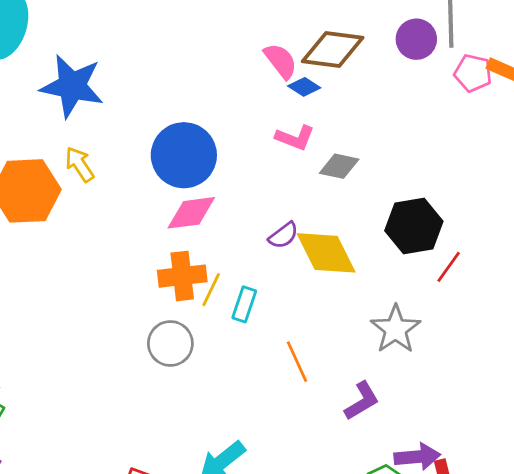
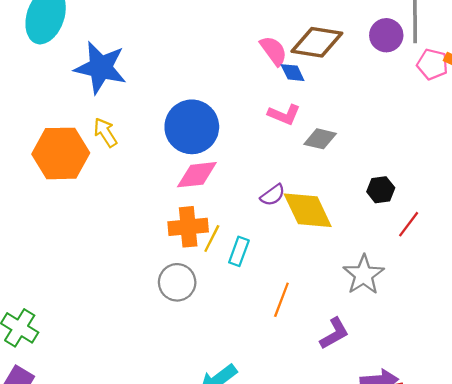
blue diamond: (304, 87) -> (293, 73), turned 30
black hexagon: (414, 226) -> (381, 190), size x0.6
orange line: (297, 362) -> (281, 300), turned 44

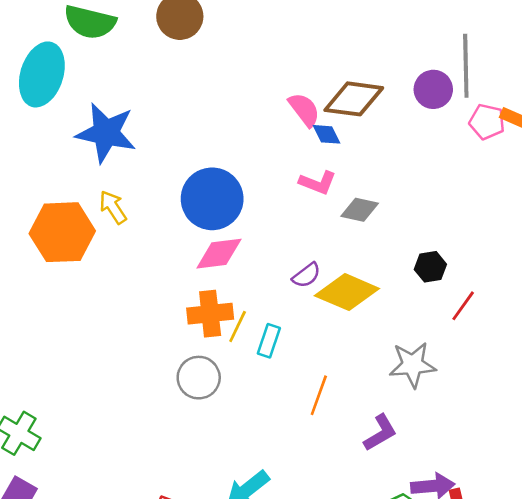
yellow diamond: (308, 210) -> (347, 292), turned -40
gray star: (364, 275) -> (413, 365), turned 30

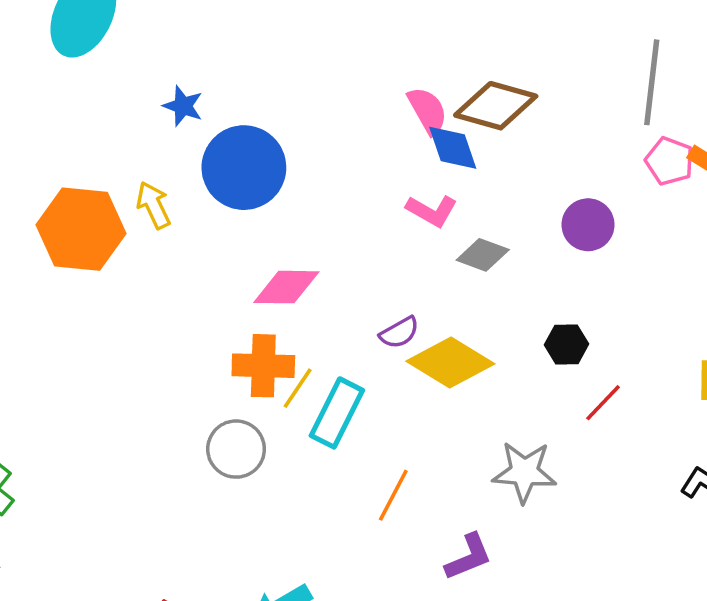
purple circle: (433, 89) -> (588, 225), moved
blue star: (106, 133) -> (183, 106), moved, size x0.5
blue diamond: (327, 134) -> (453, 148), size x1.4
blue circle: (212, 199) -> (244, 168), moved
cyan rectangle: (269, 341) -> (337, 413), size x1.5

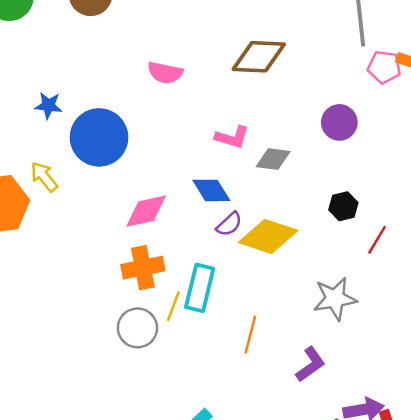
pink semicircle: (428, 111) -> (165, 73), moved, turned 144
blue diamond: (453, 148) -> (211, 190), moved
yellow line: (298, 388) -> (173, 306), moved

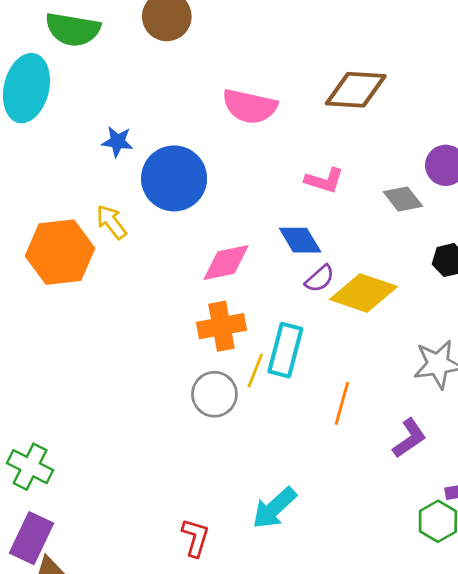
pink semicircle: (165, 73) -> (250, 106), size x1.4
gray diamond: (273, 159) -> (403, 199), moved, turned 44

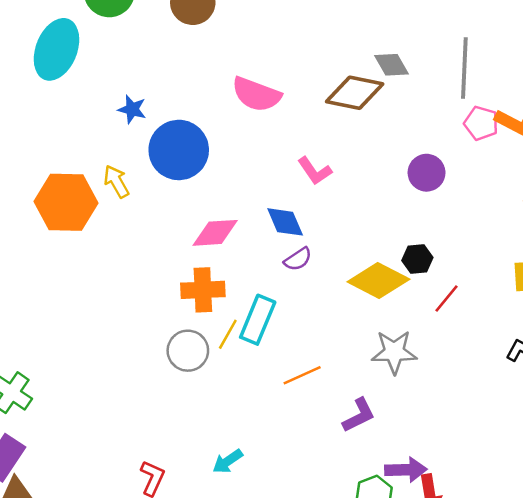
pink L-shape: (324, 180) -> (315, 171), turned 30
gray diamond: (403, 199) -> (392, 65), moved
yellow diamond: (363, 293) -> (378, 281), moved
orange line: (342, 404) -> (302, 375), turned 42
cyan arrow: (274, 508) -> (228, 461), size x0.7

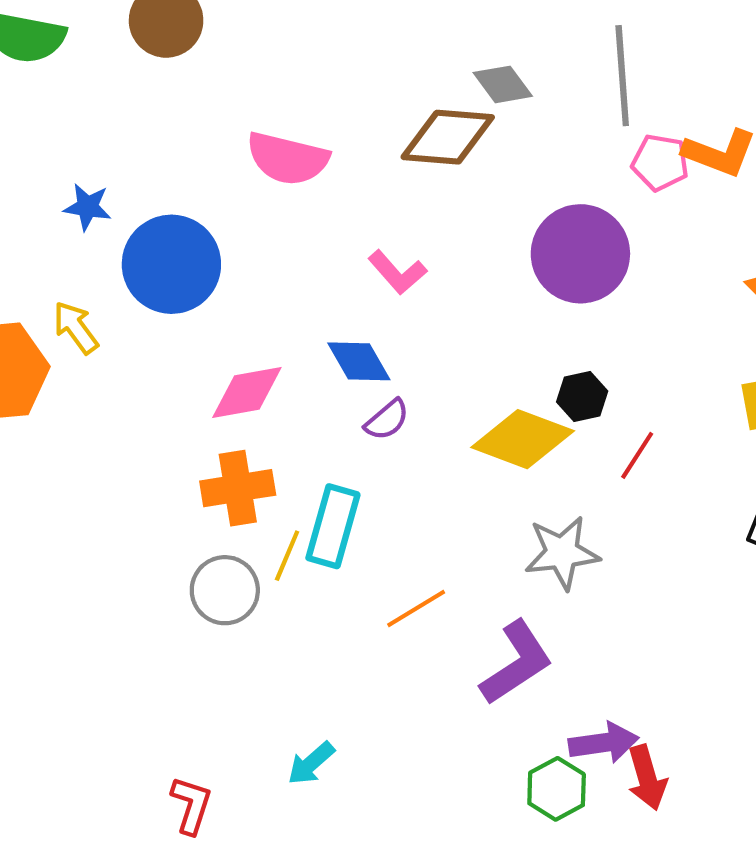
purple circle: (427, 173) -> (580, 254), size x1.6
purple L-shape: (359, 415) -> (516, 663), size x1.4

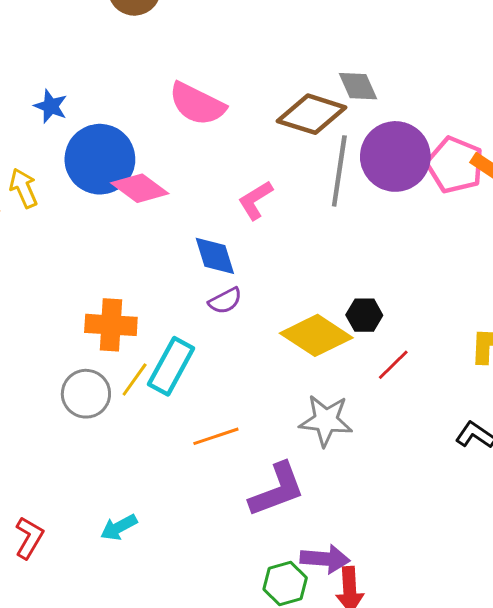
gray line: (622, 76) -> (339, 171), moved
pink pentagon: (660, 162) -> (455, 165), size x1.4
purple circle: (580, 254) -> (395, 156), moved
pink L-shape: (397, 272) -> (255, 200), turned 87
pink diamond: (247, 392) -> (140, 188), moved, turned 34

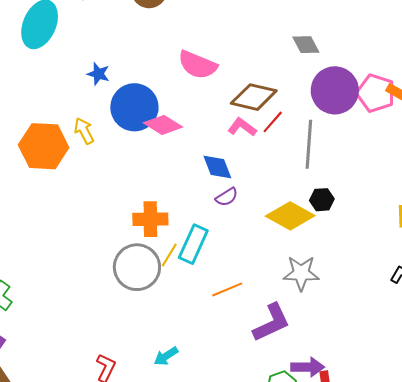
brown diamond: (312, 114) -> (254, 97), moved
gray line: (339, 171) -> (309, 144), moved
pink L-shape: (255, 200) -> (242, 127), turned 72
red line: (393, 365) -> (273, 122), moved
gray circle: (86, 394) -> (137, 267), size x1.4

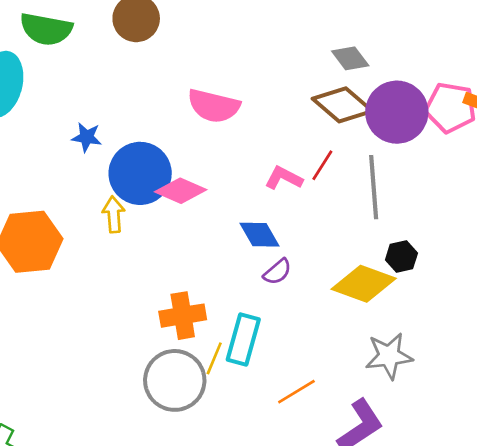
brown diamond: (254, 97) -> (342, 105), moved, turned 36
yellow arrow: (84, 131) -> (114, 214), moved, turned 32

